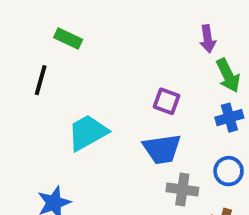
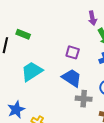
green rectangle: (68, 39) -> (23, 34), moved
blue trapezoid: (162, 149) -> (72, 78), turned -135

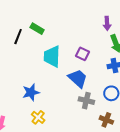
cyan trapezoid: (32, 71) -> (52, 56), moved, turned -65
blue star: (16, 110) -> (31, 92), moved

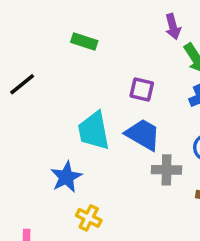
green rectangle: (37, 29) -> (84, 42), moved
black line: (18, 37) -> (22, 84), turned 42
cyan trapezoid: (52, 56) -> (94, 131), moved

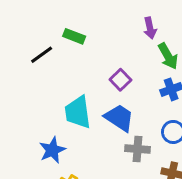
black line: (22, 84) -> (42, 55), moved
purple square: (142, 90) -> (120, 80), turned 30

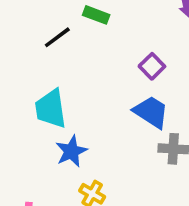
cyan trapezoid: (78, 112) -> (51, 109), moved

